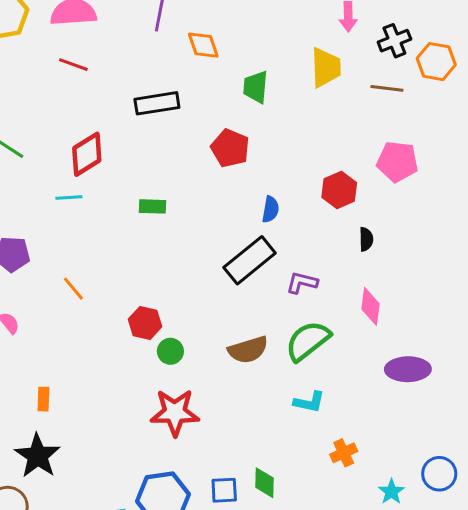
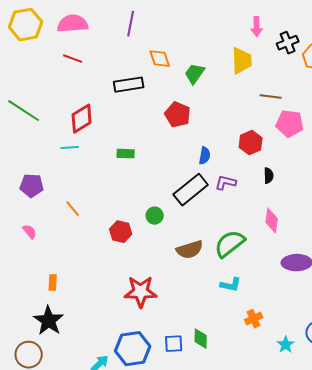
orange diamond: (203, 45) -> (160, 59), moved
green trapezoid: (256, 87) -> (195, 74), turned 30
brown line: (387, 88) -> (271, 97), moved
purple L-shape: (302, 283) -> (226, 183), moved
green circle: (170, 351) -> (155, 216), moved

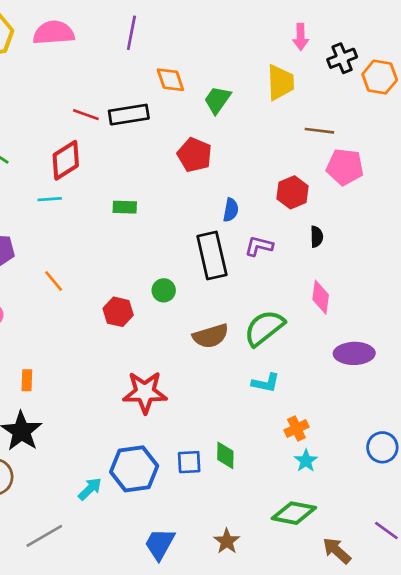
red line: (73, 59) -> (86, 115), moved
black rectangle: (191, 190) -> (212, 255), turned -64
cyan star: (286, 345) -> (306, 461), moved

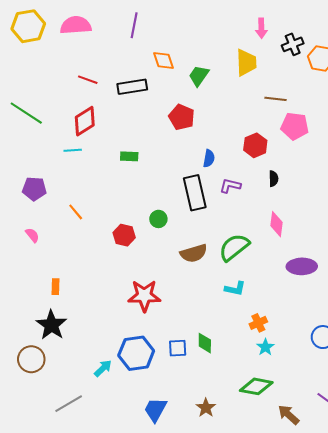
red line: (86, 115) -> (88, 80), moved

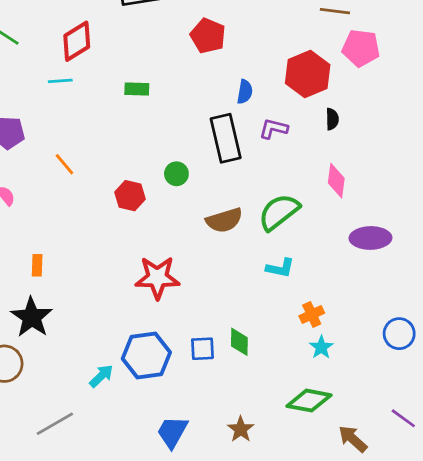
red hexagon: (255, 145) -> (308, 74), size x1.4

